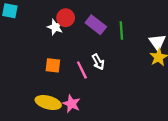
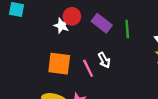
orange square: (53, 65) -> (59, 64), size x1.5

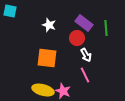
red circle: (72, 16) -> (77, 38), moved
pink line: (88, 68) -> (85, 75), moved

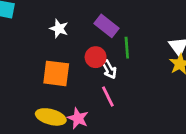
green line: (106, 28) -> (127, 48), moved
red circle: (77, 38) -> (96, 57), moved

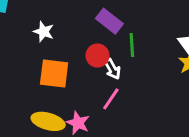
white star: (59, 29) -> (44, 32), moved
pink line: (108, 97) -> (111, 99), turned 60

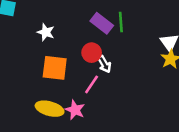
green line: (132, 45) -> (121, 22), moved
pink line: (111, 99) -> (92, 84), moved

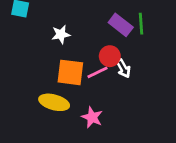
white star: (46, 32) -> (61, 34), turned -30
pink line: (92, 84) -> (98, 72), moved, turned 30
yellow ellipse: (50, 109) -> (54, 102), moved

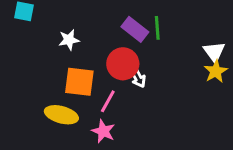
red circle: (110, 56) -> (123, 64), size x1.4
pink line: (98, 72) -> (108, 101), moved, turned -35

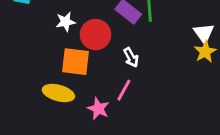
red circle: (123, 64) -> (95, 35), moved
pink line: (108, 101) -> (124, 90), moved

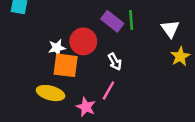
white star: (66, 22) -> (57, 48), moved
white triangle: (204, 33) -> (170, 29), moved

